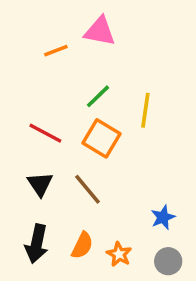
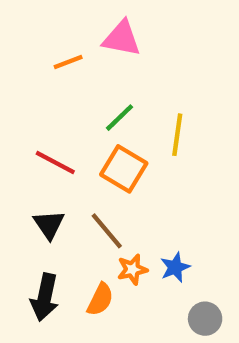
blue star: (163, 217) -> (175, 267), moved
orange star: (119, 254) -> (132, 269), moved, turned 30

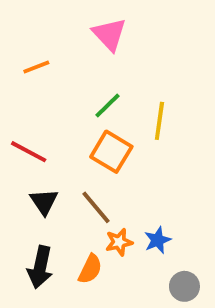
pink triangle: (122, 38) -> (109, 34), turned 36
orange line: (68, 62) -> (36, 67), moved
red line: (55, 162) -> (29, 152), moved

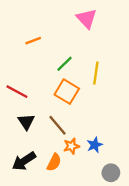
pink triangle: (109, 34) -> (87, 19), moved
orange line: (36, 67) -> (33, 41), moved
black arrow: (40, 267) -> (24, 161), turned 45

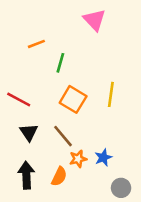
green line: (64, 64) -> (60, 63), moved, turned -30
yellow line: (96, 73) -> (111, 94), moved
black arrow: (24, 161) -> (26, 175), turned 120

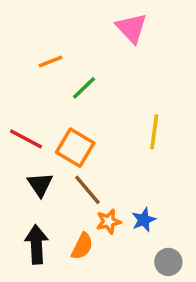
green line: (60, 63) -> (84, 88), turned 30
orange square: (73, 99) -> (75, 148), moved

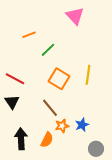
orange square: (75, 148) -> (59, 79), moved
black triangle: (40, 185) -> (12, 102), moved

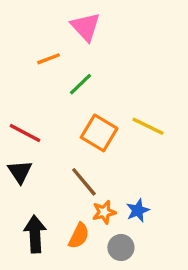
pink triangle: (75, 16) -> (86, 27), moved
yellow line: (88, 75) -> (148, 126), turned -72
gray circle: (96, 149) -> (121, 248), moved

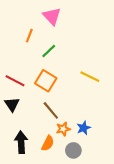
orange line: (49, 59) -> (29, 36), turned -48
orange square: (99, 133) -> (46, 81), moved

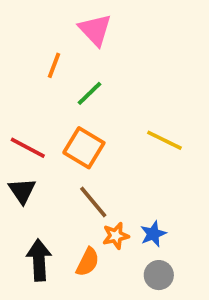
gray circle: (73, 150) -> (159, 275), moved

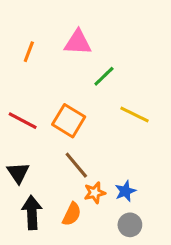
pink triangle: (95, 30) -> (78, 42), moved, turned -44
orange line: (54, 65) -> (29, 52), moved
green line: (90, 93) -> (104, 76), moved
black triangle: (22, 191) -> (18, 173), moved

